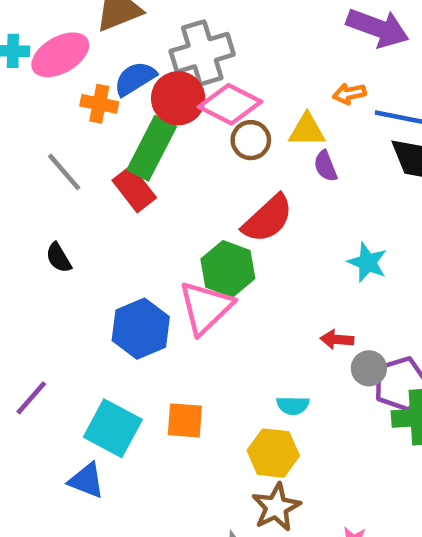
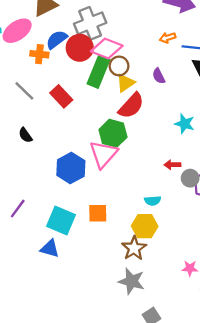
yellow triangle: (307, 130) -> (125, 83), moved, turned -30
green rectangle: (152, 148) -> (99, 72), moved
brown star: (276, 507) -> (134, 248), moved

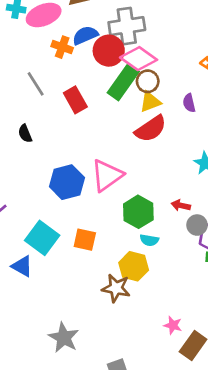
green hexagon: (113, 133) -> (138, 212), moved
brown star: (134, 248) -> (116, 288), turned 30
gray star: (132, 281) -> (64, 338), moved

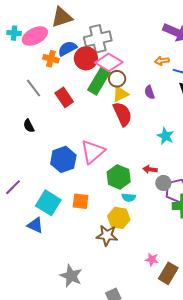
red semicircle: (151, 129) -> (122, 114), turned -75

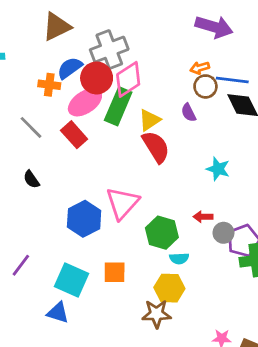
pink ellipse: (35, 36) -> (85, 102), moved
pink diamond: (109, 62) -> (128, 79), turned -56
brown circle: (117, 79) -> (205, 86), moved

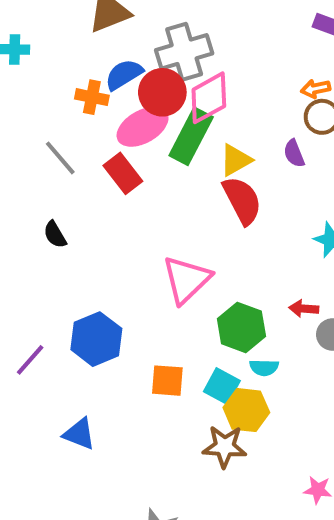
blue hexagon: (84, 219) -> (96, 339), moved
cyan square: (71, 280) -> (222, 386), moved, size x0.7

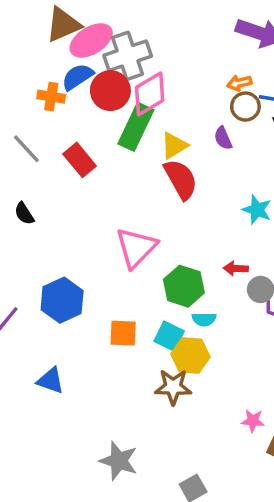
pink ellipse: (143, 127) -> (91, 40), moved

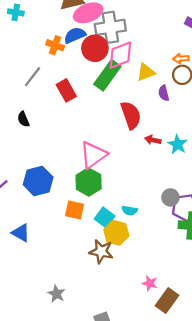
yellow triangle: (174, 145) -> (146, 72), moved
gray line: (26, 149) -> (32, 77), turned 70
red arrow: (236, 268) -> (153, 140), moved
green hexagon: (184, 286) -> (89, 182), moved
gray star: (119, 461) -> (56, 294), size x0.7

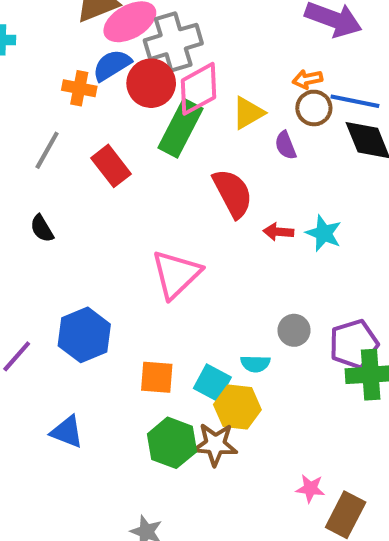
green hexagon: (89, 182) -> (172, 443), moved
gray circle: (170, 197) -> (294, 330), moved

